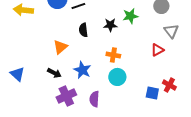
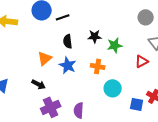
green star: (130, 16) -> (115, 45), moved
blue star: (82, 70) -> (68, 65), moved
cyan circle: (117, 77) -> (113, 88), moved

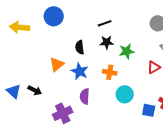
black line: (63, 17) -> (105, 23), moved
black arrow: (39, 84) -> (35, 90), moved
purple semicircle: (79, 110) -> (85, 96), moved

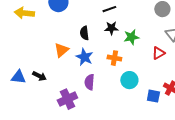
blue triangle: (14, 91) -> (18, 77), turned -35

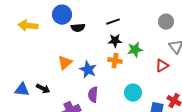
black semicircle: (84, 33) -> (78, 28), moved, turned -88
orange cross: (114, 58) -> (115, 61), moved

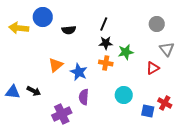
blue circle: (62, 15) -> (43, 17), moved
black line: (113, 22) -> (104, 24), turned -48

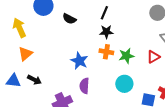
yellow arrow: (19, 28) -> (19, 28), moved, turned 60
black semicircle: (69, 30) -> (69, 19), turned 32
green star: (126, 52) -> (126, 56), moved
orange triangle: (56, 65) -> (25, 54), moved

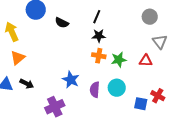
red triangle: (153, 57) -> (146, 61), turned 32
blue star: (79, 61) -> (71, 80), moved
purple semicircle: (84, 86) -> (95, 90), moved

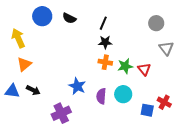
black semicircle: (62, 23) -> (69, 18), moved
red triangle: (146, 61) -> (144, 69), moved, turned 48

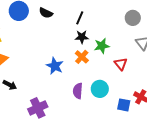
orange cross: (105, 62) -> (82, 57), turned 32
green star: (125, 66) -> (102, 46), moved
blue star: (77, 86) -> (55, 66), moved

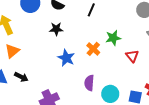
black star: (82, 37) -> (56, 29), moved
cyan circle: (100, 89) -> (110, 94), moved

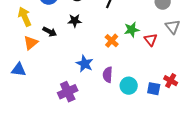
red triangle: (132, 56) -> (151, 40), moved
blue star: (66, 58) -> (85, 64), moved
black arrow: (21, 77) -> (50, 32), moved

